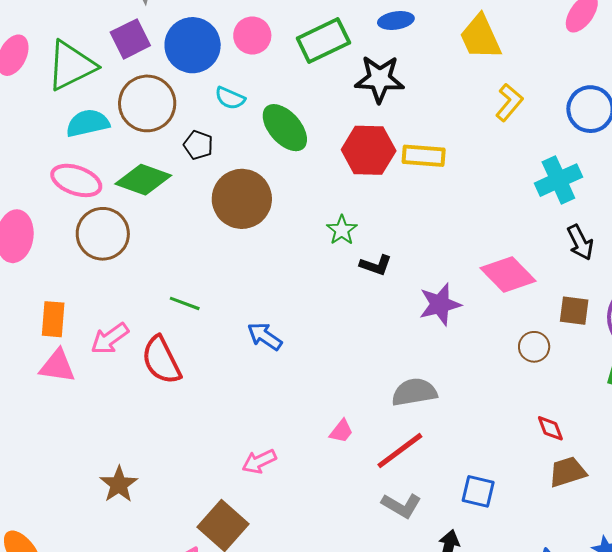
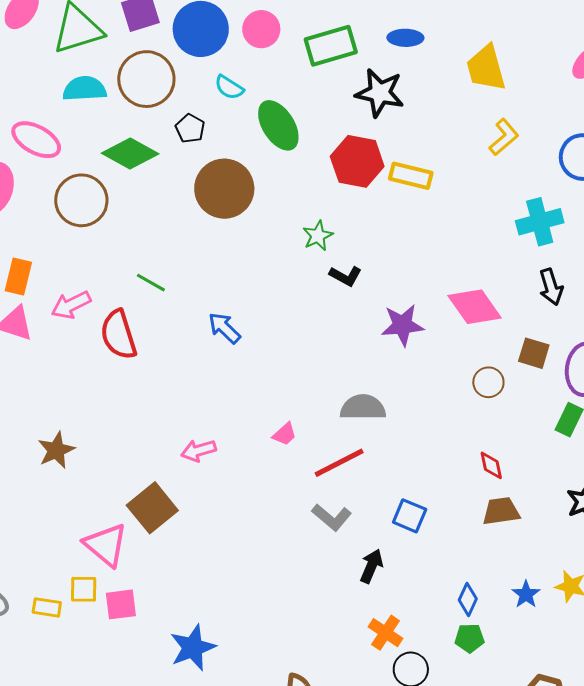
pink ellipse: (76, 180) -> (36, 140), moved

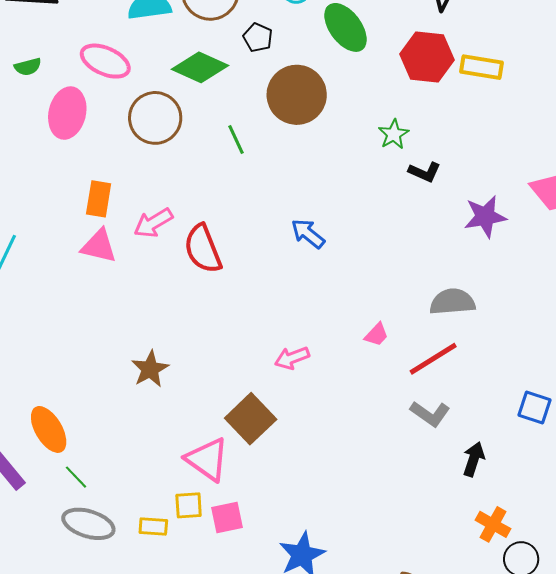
green line: (151, 283) -> (236, 139), moved, turned 40
blue square: (410, 516) -> (535, 408), moved

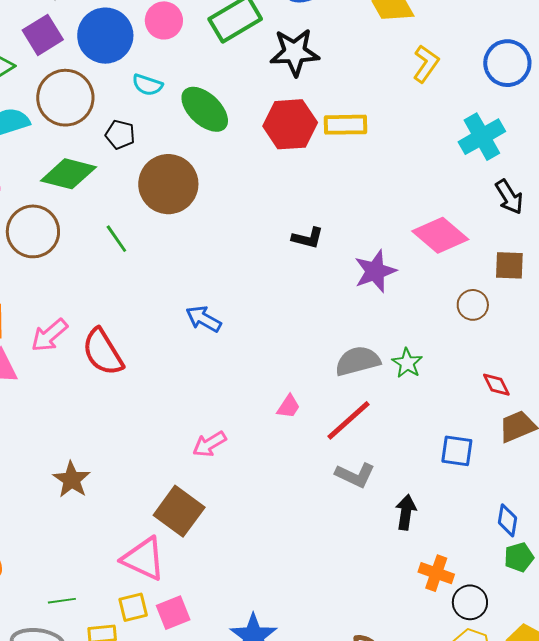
green star: (394, 134) -> (407, 363), moved
green line: (76, 477) -> (62, 601), moved, turned -44

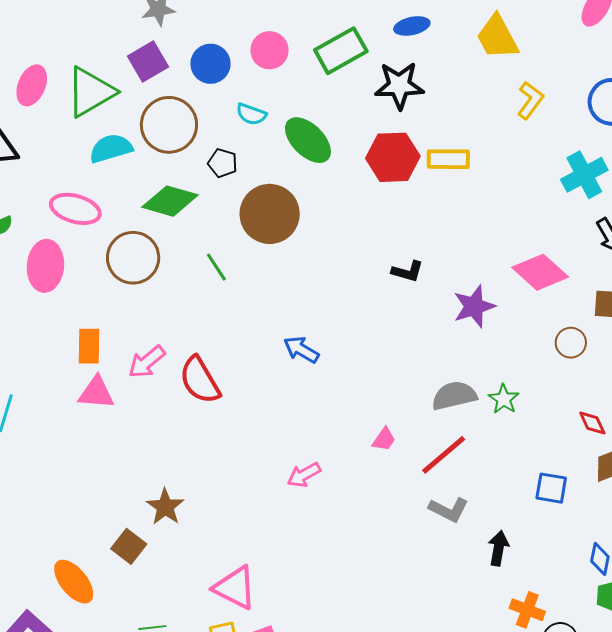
blue circle: (105, 36) -> (210, 64), size x0.7
brown square: (179, 511) -> (129, 546), moved, size x0.7

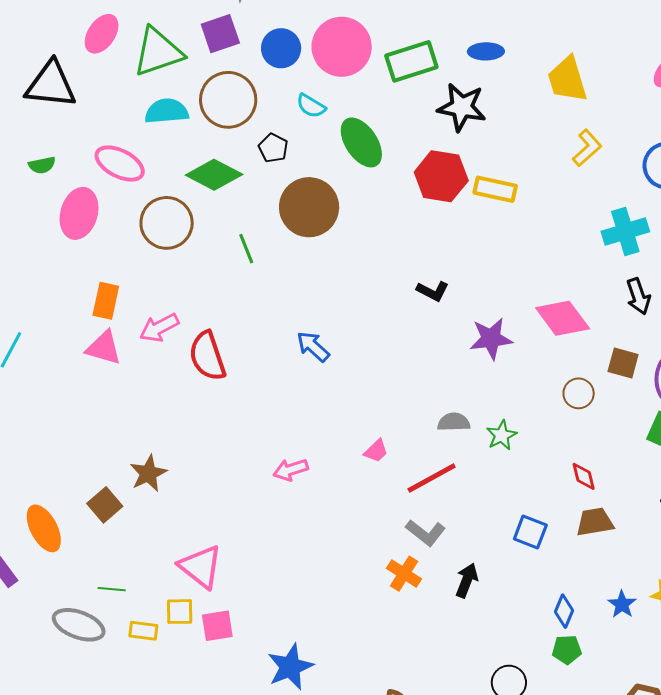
pink circle: (269, 50) -> (342, 47), size x1.6
gray semicircle: (454, 396) -> (454, 422), size x0.7
orange cross: (527, 610) -> (404, 574), moved

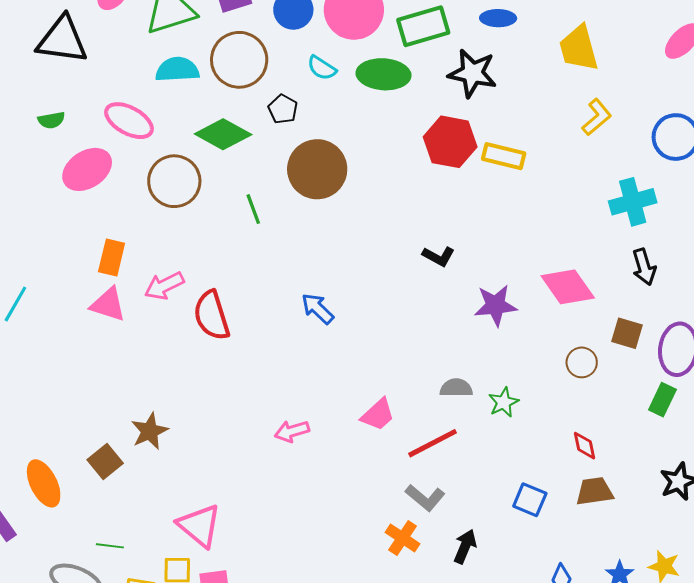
green ellipse: (361, 142) -> (384, 74), moved, turned -54
pink ellipse: (79, 213) -> (87, 169), turned 39
pink trapezoid: (376, 451) -> (378, 415), size x1.4

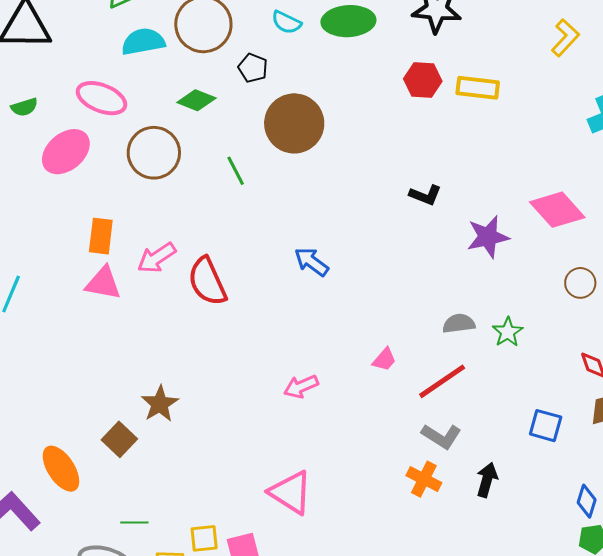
green diamond: (223, 134) -> (196, 100), size x0.7
red hexagon: (450, 142) -> (423, 80), size x0.7
pink trapezoid: (378, 415) -> (384, 360), size x0.7
pink triangle: (199, 526) -> (291, 492), moved

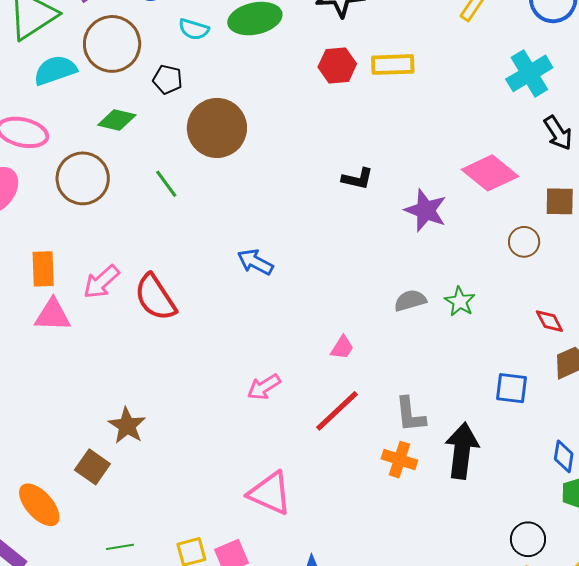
purple star: (488, 237) -> (426, 210), turned -30
red line: (442, 381) -> (337, 411), moved
gray L-shape: (441, 436) -> (410, 415), turned 60
black arrow: (487, 480) -> (462, 451), size x1.6

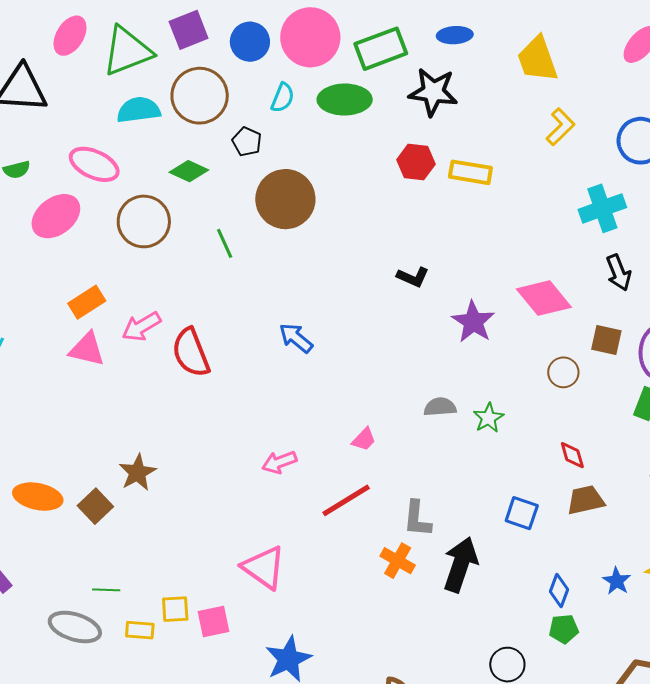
cyan semicircle: (194, 29) -> (283, 98), turned -96
orange rectangle: (43, 269) -> (87, 302), turned 48
orange ellipse: (39, 505) -> (38, 497), moved, turned -48

